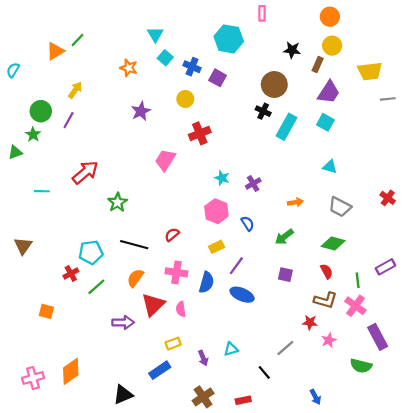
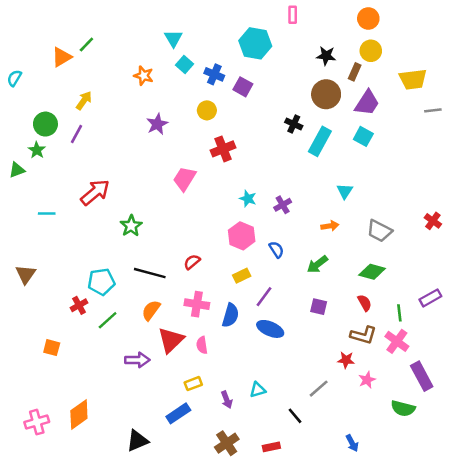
brown circle: (274, 85) -> (326, 94), moved
cyan triangle: (330, 167) -> (345, 191), moved, turned 48

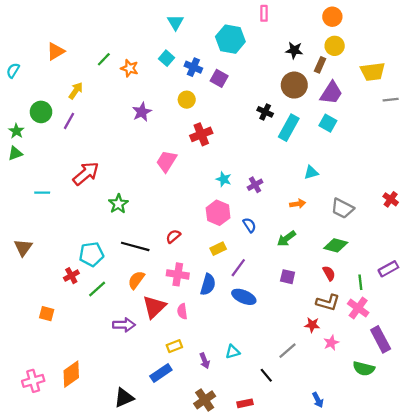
cyan triangle: (173, 38) -> (175, 22), moved
green line: (86, 45) -> (104, 59), moved
green star: (37, 150) -> (16, 131), moved
cyan triangle: (345, 191) -> (311, 172), turned 40

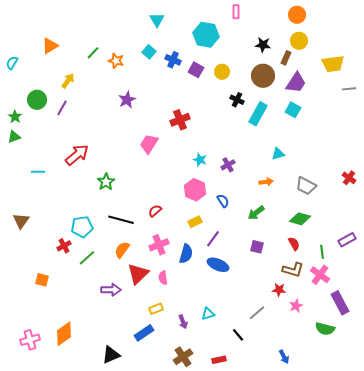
yellow circle: (187, 100) -> (222, 72), moved
pink cross: (178, 274) -> (159, 245), turned -30

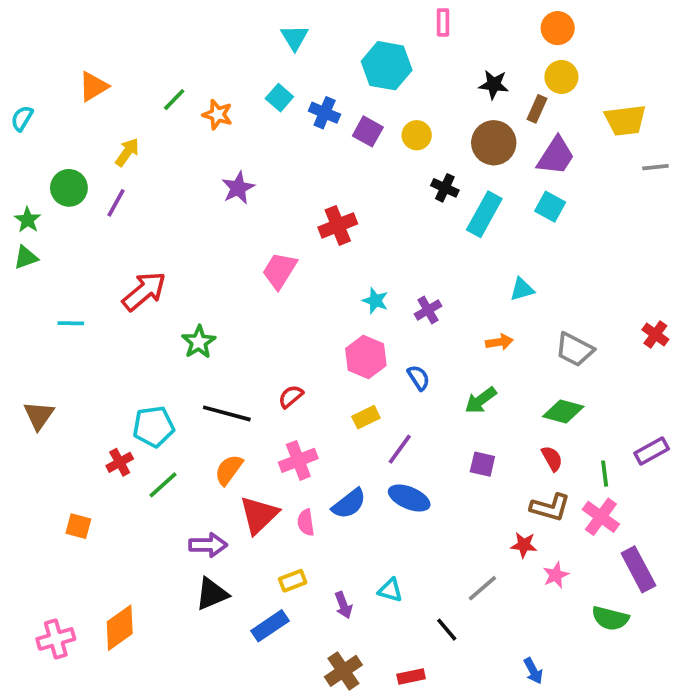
blue semicircle: (186, 254) -> (349, 504), moved, turned 36
cyan triangle: (208, 314) -> (390, 590), turned 32
black triangle: (111, 355) -> (212, 594), moved

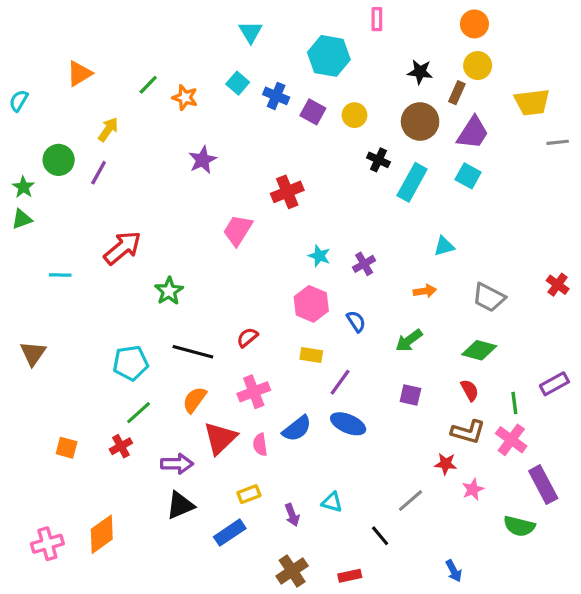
yellow rectangle: (366, 417) -> (311, 355), turned 35
red cross: (120, 462) -> (121, 446), moved

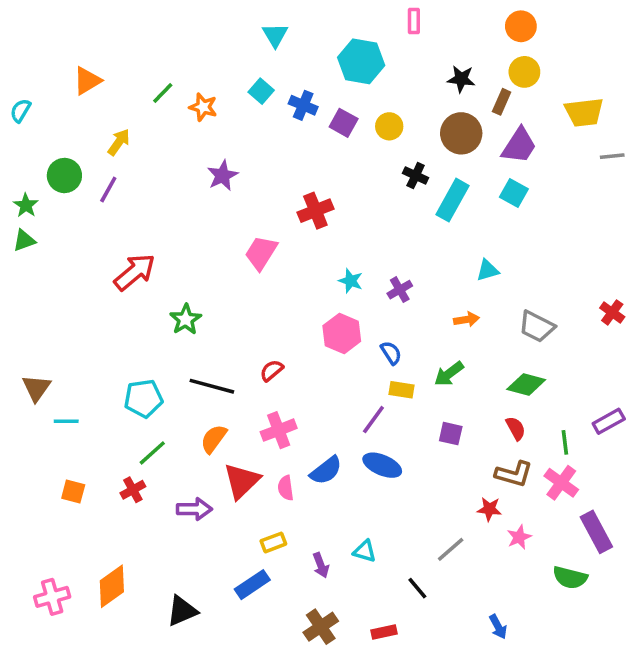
cyan line: (60, 275) -> (66, 421), moved
yellow rectangle: (311, 355) -> (402, 390), moved
black triangle: (180, 505) -> (182, 611), moved

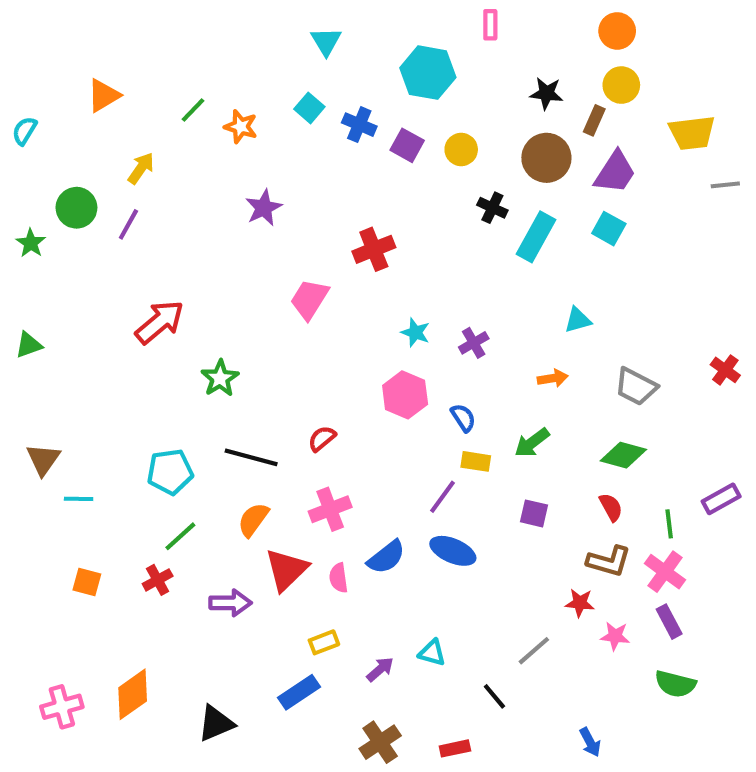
green triangle: (24, 240) -> (29, 345), moved
purple rectangle: (596, 532) -> (669, 622), moved, size x0.7
pink star: (519, 537) -> (615, 636), turned 30
purple arrow: (321, 565) -> (380, 669), turned -110

